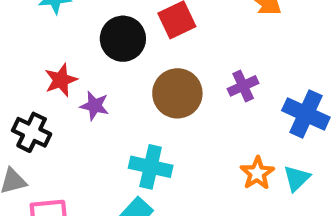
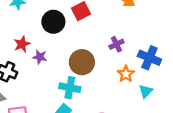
brown circle: (177, 93) -> (82, 62), moved
orange star: (257, 173) -> (126, 74), moved

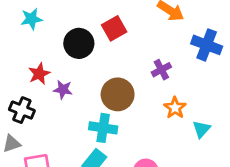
blue cross: (149, 58) -> (207, 45), moved

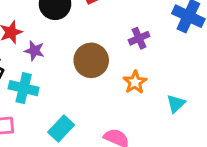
orange star: (175, 108) -> (135, 82), moved
cyan cross: (103, 128) -> (24, 88), moved

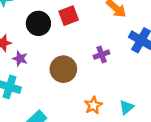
orange star: (135, 82) -> (93, 105), moved

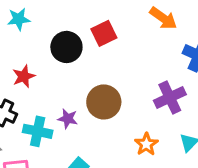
purple cross: (102, 55) -> (170, 97), moved, size x1.5
purple star: (20, 59) -> (68, 119), moved

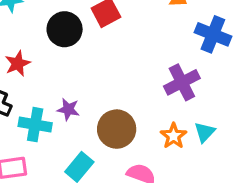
brown circle: (104, 102) -> (117, 129), moved
orange star: (146, 144) -> (174, 136), moved

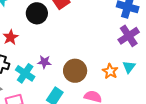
purple cross: (182, 82) -> (129, 36), moved
cyan cross: (35, 125) -> (25, 73), turned 30

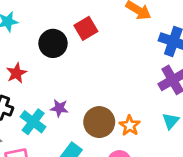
orange star: (110, 71) -> (130, 126), moved

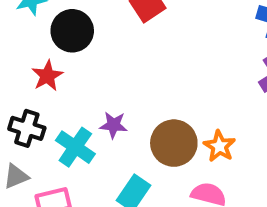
black circle: (53, 43) -> (72, 31), moved

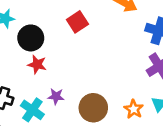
red star: (47, 76) -> (37, 64), moved, turned -30
orange star: (219, 146) -> (134, 109), moved

